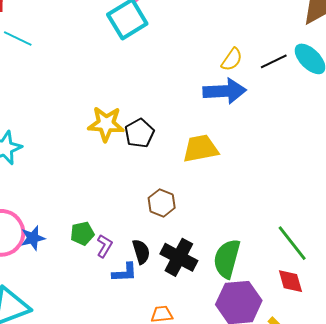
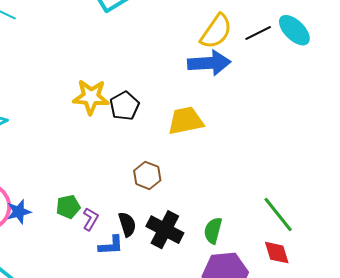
yellow semicircle: (232, 59) -> (216, 31), size x1.5
green semicircle: (227, 259) -> (213, 231), size x0.7

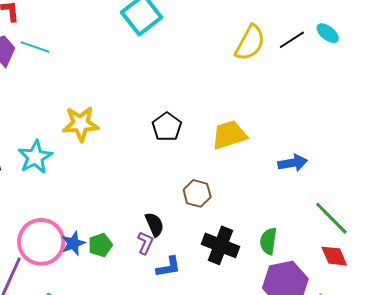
cyan ellipse: (294, 30) -> (328, 33), size x0.7
blue arrow: (209, 63) -> (293, 163), moved, size x0.7
yellow star: (91, 97) -> (81, 124), moved
green pentagon: (68, 207) -> (100, 245), moved
black semicircle: (127, 224) -> (154, 224), moved

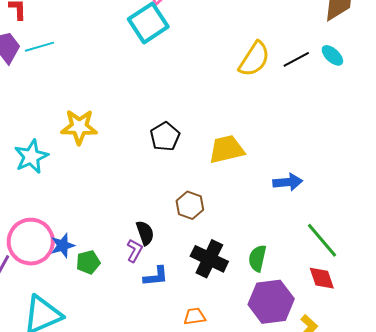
cyan line: (35, 47) -> (40, 47), turned -40
green pentagon: (100, 245) -> (88, 262), moved

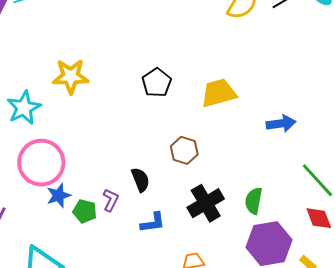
pink circle: (31, 242) -> (41, 163), moved
purple L-shape: (135, 251) -> (111, 200), moved
black cross: (209, 259) -> (206, 203), turned 36
green pentagon: (88, 262) -> (85, 211), turned 30

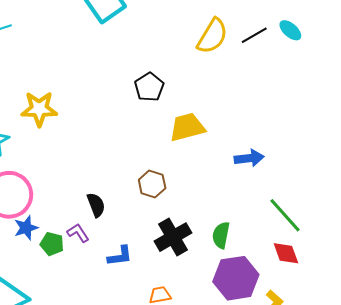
black pentagon: (157, 83) -> (149, 87), moved
black semicircle: (140, 180) -> (96, 205), moved
purple L-shape: (111, 200) -> (78, 233), turned -60

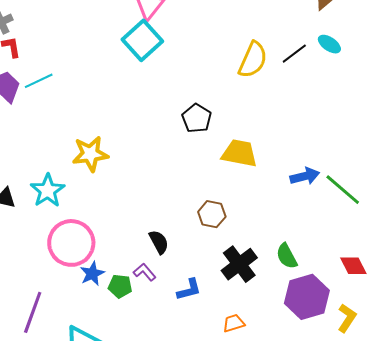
yellow trapezoid: (187, 127) -> (239, 153), turned 33
green line: (285, 215) -> (343, 190), moved
green semicircle: (221, 235) -> (287, 256), turned -32

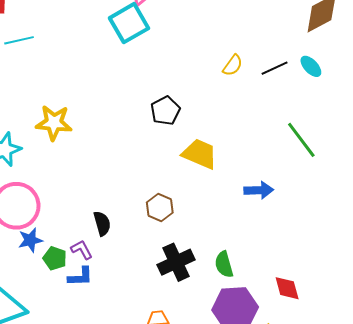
yellow semicircle: (253, 60) -> (233, 65), size x0.6
green line: (343, 190) -> (301, 140), moved
blue L-shape: (189, 290) -> (80, 277), moved

